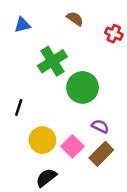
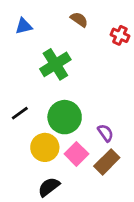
green circle: (83, 87) -> (65, 117), moved
black line: (19, 108) -> (20, 113), turned 36
purple semicircle: (100, 126) -> (105, 133), turned 30

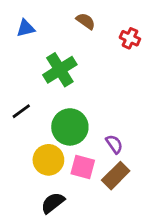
black line: (20, 113) -> (21, 111), moved
pink square: (76, 154) -> (83, 167), turned -30

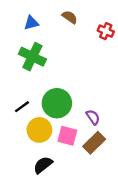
blue triangle: (26, 28) -> (31, 23), moved
green cross: (60, 70) -> (32, 57), moved, turned -32
black line: (21, 111) -> (22, 107), moved

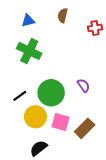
brown semicircle: (70, 17) -> (63, 15), turned -112
red cross: (106, 31) -> (95, 28), turned -32
purple semicircle: (93, 117) -> (83, 85), moved

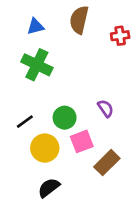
brown semicircle: (63, 15) -> (79, 20), size x1.5
green circle: (51, 93) -> (65, 118), size x0.7
pink square: (61, 122) -> (82, 141), moved, turned -36

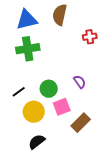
blue triangle: (36, 26) -> (27, 20), size x1.6
red cross: (120, 36) -> (90, 37), moved
green cross: (37, 65) -> (28, 49), turned -35

